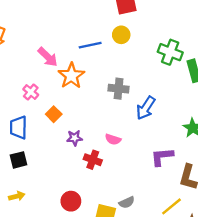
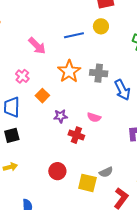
orange star: (71, 76) -> (69, 71), moved
blue arrow: (146, 108) -> (122, 90), turned -60

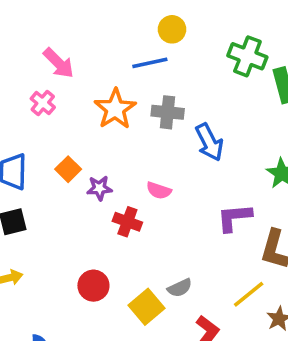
blue line: (74, 35) -> (150, 63), moved
pink cross: (22, 76) -> (43, 103), moved
orange square: (42, 96) -> (68, 169), moved
yellow square: (87, 183) -> (147, 307), turned 36

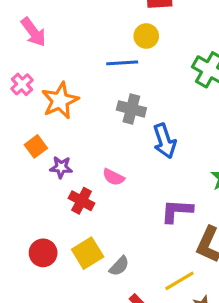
pink arrow: (59, 63) -> (33, 32), moved
orange star: (115, 109) -> (60, 101), moved
gray semicircle: (180, 288) -> (119, 266), turned -30
yellow square: (147, 307) -> (88, 253), moved

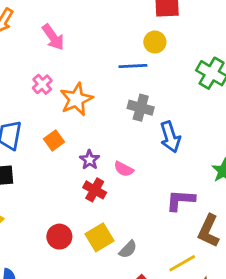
purple star: (61, 167) -> (90, 160), moved, turned 30

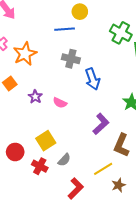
red cross: (95, 190) -> (40, 166), moved
purple L-shape: (180, 200) -> (101, 124), turned 135
yellow square: (99, 237) -> (46, 141), moved

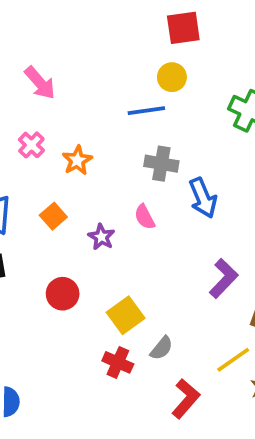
orange star: (25, 54) -> (77, 160), size x0.7
pink semicircle: (60, 103) -> (145, 217), moved, turned 40
red circle: (15, 152) -> (63, 294), moved

